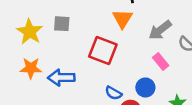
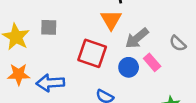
gray arrow: (160, 30) -> (137, 38), moved
blue circle: (145, 87) -> (129, 67), moved

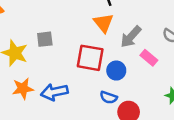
blue circle: (129, 67) -> (116, 71), moved

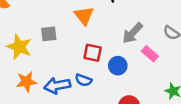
orange triangle: (103, 23) -> (84, 16), moved
red square: (90, 58) -> (93, 53), size x0.7
blue semicircle: (109, 97) -> (83, 80), moved

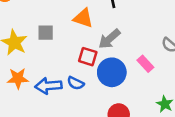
orange triangle: (84, 16) -> (83, 18), turned -40
gray arrow: (133, 33) -> (109, 39), moved
blue circle: (118, 66) -> (112, 72), size x1.5

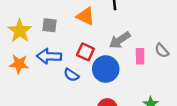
gray arrow: (109, 39) -> (120, 40), moved
pink rectangle: (145, 64) -> (140, 56), moved, turned 35
blue arrow: (48, 86) -> (49, 56), moved

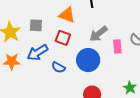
red square: (85, 52) -> (63, 38), moved
blue arrow: (49, 56) -> (38, 53), turned -30

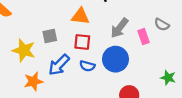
blue semicircle: (58, 67) -> (87, 66), moved

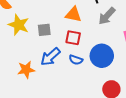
gray arrow: (119, 28) -> (107, 16), moved
yellow star: (24, 50) -> (19, 25), moved

